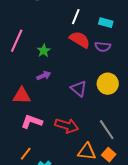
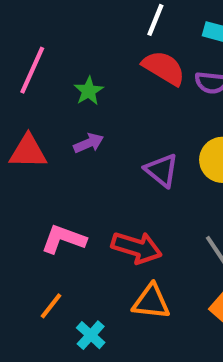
red triangle: (22, 96) -> (28, 151), moved
orange triangle: (87, 152) -> (151, 302), moved

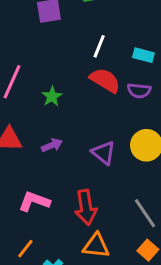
purple arrow: (89, 143) -> (52, 145), moved
red arrow: (137, 247) -> (86, 207), turned 64

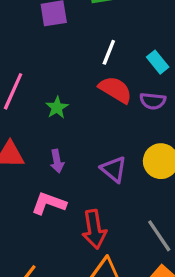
cyan rectangle: (143, 55) -> (158, 62), turned 36
purple arrow: (52, 145) -> (57, 161), turned 102
pink L-shape: (34, 201) -> (49, 203), moved

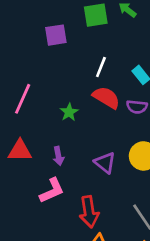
green star: (57, 108) -> (69, 112), moved
pink L-shape: (49, 203) -> (52, 191), turned 136

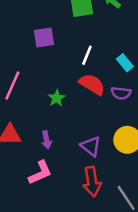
purple square: (56, 35) -> (44, 37), moved
red arrow: (89, 212) -> (92, 182), moved

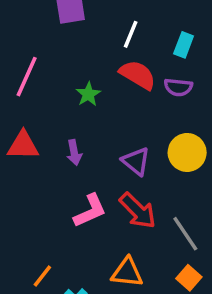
cyan rectangle: (125, 63) -> (184, 45), turned 60
pink L-shape: (40, 173) -> (90, 211), moved
red arrow: (92, 182) -> (138, 211), turned -36

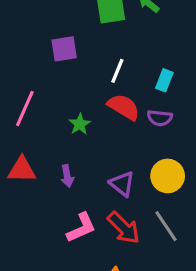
gray line: (185, 234) -> (166, 226), moved

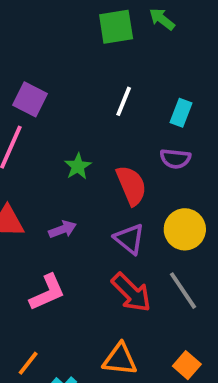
purple square: (64, 49) -> (30, 99), moved, turned 36
red semicircle: (124, 107) -> (131, 185), moved, turned 36
purple arrow: (67, 176) -> (63, 229), turned -100
pink L-shape: (81, 228) -> (47, 292), moved

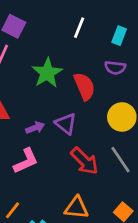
green star: (78, 166) -> (47, 73), size x1.6
purple arrow: (63, 229) -> (35, 128), moved
purple triangle: (129, 239) -> (66, 124), moved

